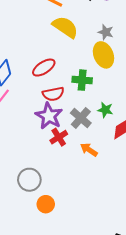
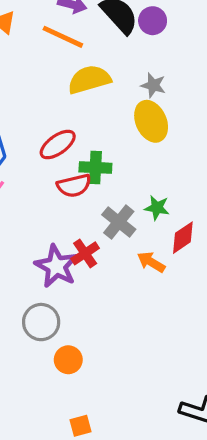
yellow semicircle: (65, 27) -> (89, 80), turned -48
green cross: (82, 80) -> (95, 168), moved
purple star: (49, 116) -> (56, 266), moved
orange arrow: (89, 150) -> (151, 262), moved

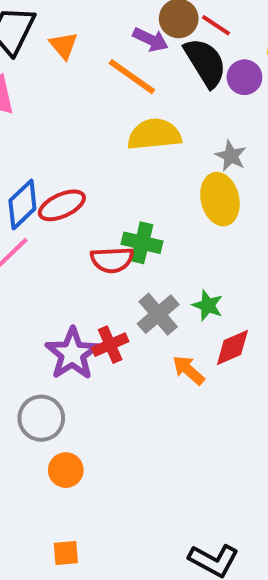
red ellipse: (58, 145) -> (62, 205), moved

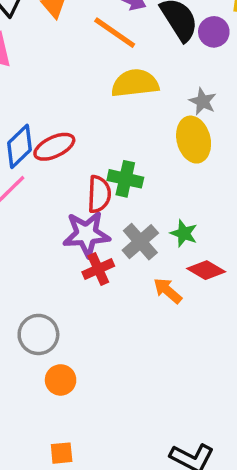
red semicircle: (112, 260) -> (99, 194), turned -84
red diamond: (232, 347) -> (206, 270), turned 54
purple star: (72, 354) -> (86, 234), moved, turned 30

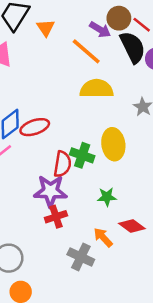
yellow ellipse: (194, 140) -> (113, 144), moved
green star: (184, 233) -> (107, 197), moved, turned -30
gray cross: (140, 242) -> (81, 257), moved, turned -30

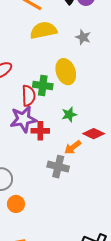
red cross: (56, 217) -> (40, 131), moved, turned 30
orange arrow: (103, 237) -> (73, 147), turned -72

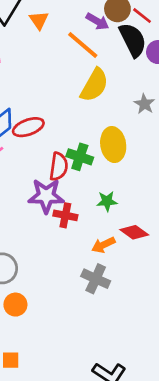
yellow semicircle: (43, 30) -> (94, 85), turned 120
gray cross: (58, 167) -> (96, 279), moved

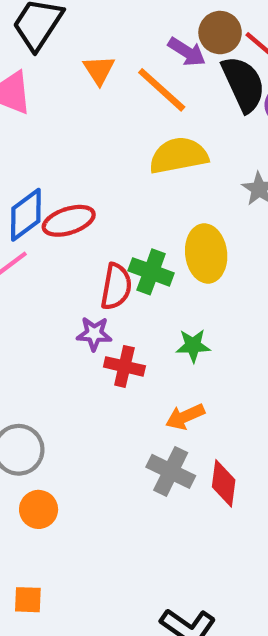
orange triangle: (39, 20) -> (99, 70), moved
yellow semicircle: (94, 85) -> (179, 156), turned -132
purple star: (46, 196) -> (94, 334), size x0.6
red diamond: (134, 232) -> (224, 483), moved, turned 60

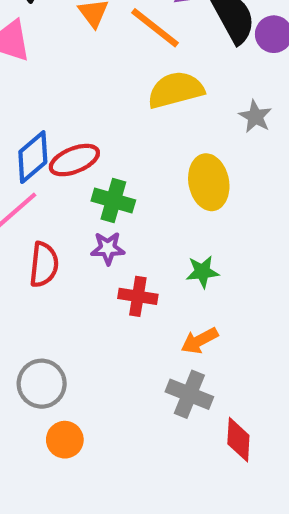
green cross: (151, 272) -> (113, 200), moved
red semicircle: (116, 287) -> (44, 265), moved
purple star: (94, 334) -> (108, 248), moved
red diamond: (224, 483) -> (238, 440), moved

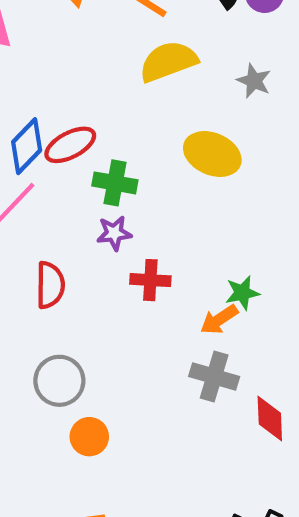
yellow ellipse: (209, 182) -> (212, 154), turned -50
red semicircle: (44, 265) -> (50, 285), moved
green star: (202, 272) -> (242, 293), moved

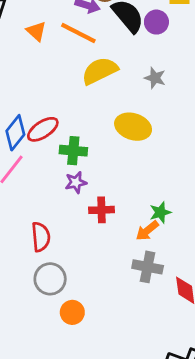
red semicircle: (50, 285) -> (41, 237), moved

